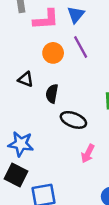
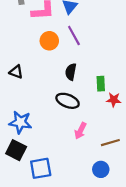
black triangle: (26, 79) -> (16, 72), moved
black semicircle: (52, 94) -> (71, 72), moved

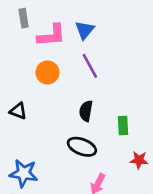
orange circle: (49, 41) -> (47, 72), moved
red star: (114, 100) -> (139, 160), moved

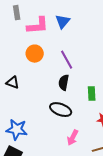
purple line: (90, 66) -> (67, 60), moved

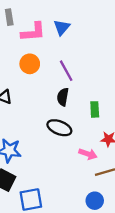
pink arrow: (73, 138) -> (88, 154), moved, turned -98

